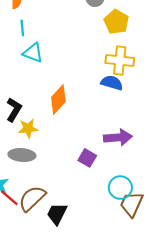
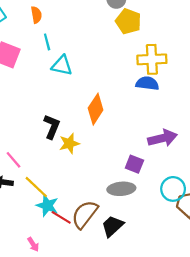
yellow pentagon: (116, 22) -> (128, 21), moved
gray ellipse: (22, 155) -> (121, 189), moved
black trapezoid: (57, 214) -> (113, 226), turned 30

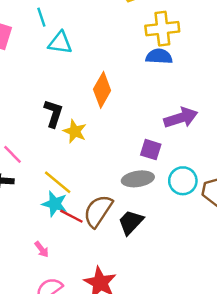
yellow star: (69, 143) -> (75, 131), turned -30
yellow line: (36, 187) -> (58, 182), moved
cyan circle: (173, 189) -> (183, 181), moved

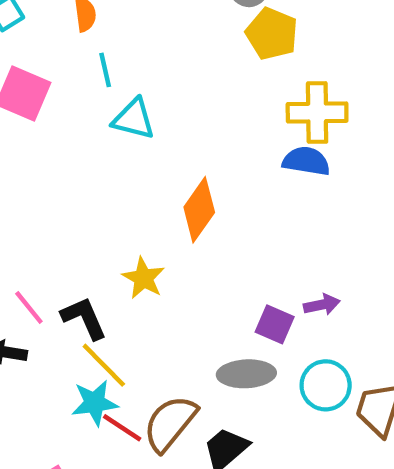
black L-shape: (53, 113) -> (84, 318), moved, turned -48
purple arrow: (181, 118) -> (322, 305), moved, size x0.6
cyan star: (55, 204) -> (95, 403), turned -30

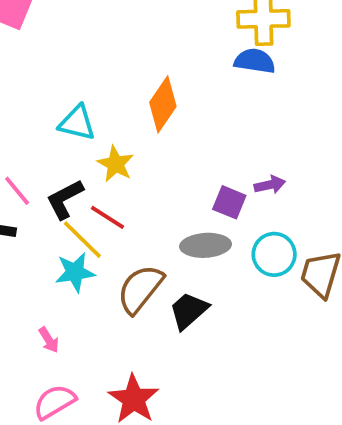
cyan triangle: (134, 119) -> (77, 123), moved
black L-shape: (84, 318) -> (65, 199), turned -93
red line: (122, 428) -> (107, 217), moved

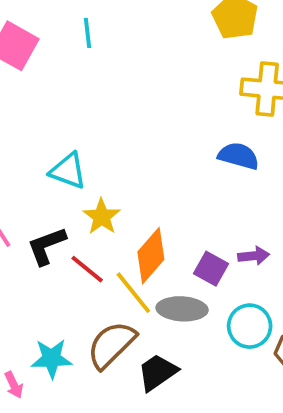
blue semicircle: (255, 61) -> (238, 156), moved
orange diamond: (163, 104) -> (151, 256), moved
yellow line: (82, 240) -> (133, 293), moved
cyan star: (75, 272) -> (52, 358), moved

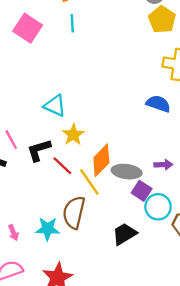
purple square: (211, 269) -> (142, 191), moved
gray ellipse: (182, 309) -> (127, 172), moved
brown semicircle: (111, 345) -> (74, 212), turned -36
cyan star: (52, 358) -> (47, 229), moved
black trapezoid: (157, 372) -> (124, 234), moved

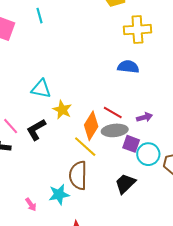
red line: (62, 166) -> (113, 113), moved

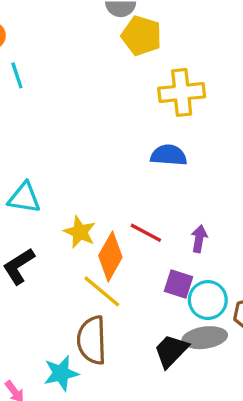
yellow star: (62, 110) -> (80, 232), moved
purple arrow: (144, 117) -> (199, 239), turned -63
gray ellipse: (115, 130) -> (205, 338), moved

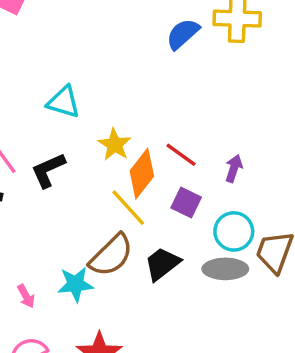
blue semicircle: (169, 155) -> (183, 34), moved, turned -54
purple square: (178, 284) -> (186, 203), moved
brown semicircle: (92, 340) -> (111, 255), turned -141
black trapezoid: (171, 351) -> (162, 264), moved

